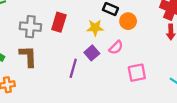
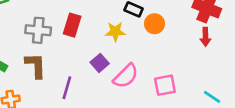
pink semicircle: (116, 47) -> (126, 76), moved, size x1.5
purple square: (92, 53) -> (100, 63), moved
purple line: (73, 68) -> (67, 88), moved

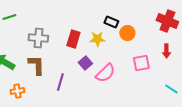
red rectangle: (72, 25) -> (73, 39), moved
red arrow: (205, 37) -> (166, 51), moved
pink square: (165, 85) -> (141, 63), moved

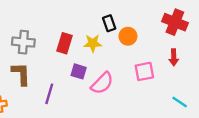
black rectangle: (111, 22) -> (109, 23), turned 48
purple square: (85, 63) -> (79, 71), turned -32

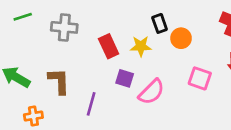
gray cross: (23, 42) -> (64, 27), moved
red rectangle: (65, 43) -> (109, 46), turned -42
pink square: (144, 71) -> (200, 78), turned 30

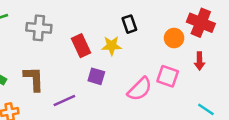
orange circle: (181, 38) -> (174, 38), moved
pink semicircle: (151, 92) -> (140, 89), moved
purple line: (91, 104) -> (64, 101), turned 50

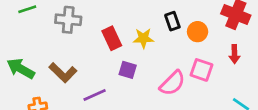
black rectangle: (129, 24) -> (172, 21), moved
orange circle: (174, 38) -> (198, 32), moved
brown L-shape: (34, 79) -> (63, 73), turned 136

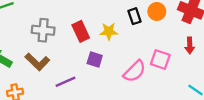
gray cross: (68, 20) -> (43, 30), moved
orange circle: (198, 32) -> (157, 11), moved

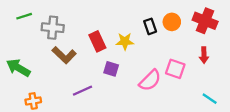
gray cross: (43, 30) -> (53, 28), moved
brown L-shape: (37, 62) -> (64, 55), moved

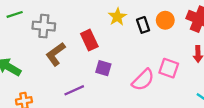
yellow star: (125, 41) -> (117, 17), moved, turned -30
brown L-shape: (64, 55) -> (55, 54), turned 100

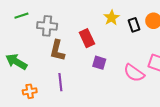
brown L-shape: (55, 54) -> (57, 50), turned -40
pink semicircle: (143, 80) -> (134, 73), turned 80
purple line: (74, 90) -> (60, 82), moved, turned -72

